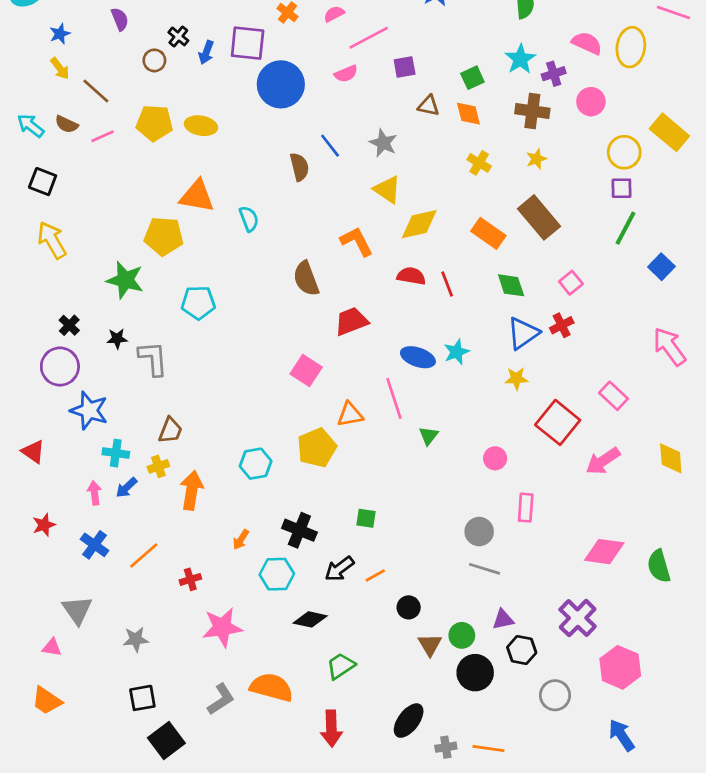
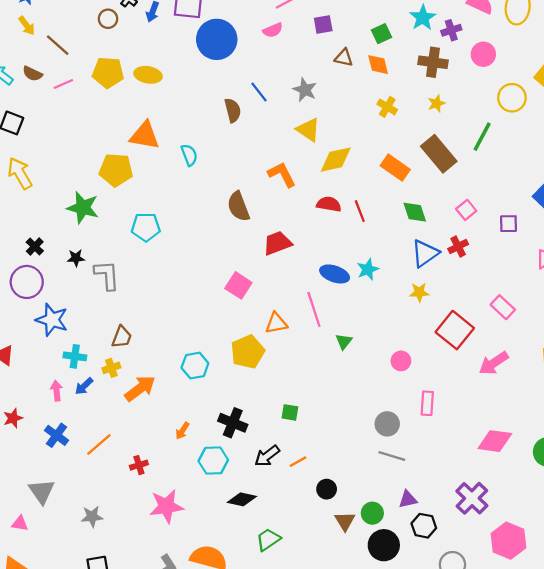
purple square: (622, 188) -> (509, 224), moved
green line: (626, 228) -> (482, 137), moved
orange arrow: (192, 490) -> (140, 388), turned 44

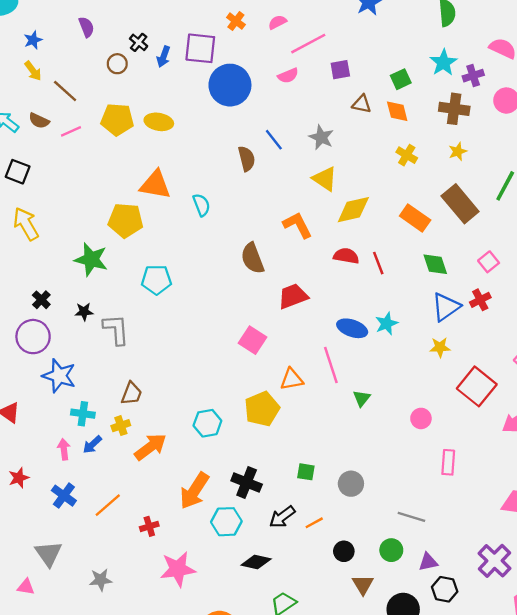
gray circle: (387, 424) -> (351, 484), moved
orange arrow: (182, 431) -> (194, 491), size x2.0
green circle: (372, 513) -> (391, 550), moved

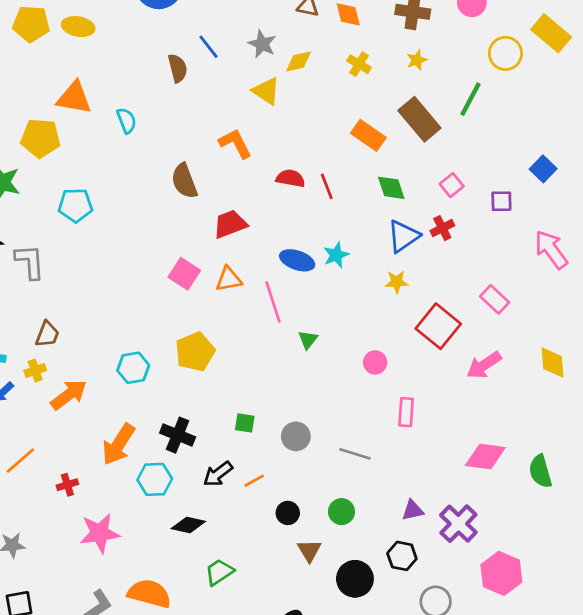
yellow diamond: (353, 210) -> (299, 61), moved, size x0.7
orange triangle: (292, 379) -> (229, 279), moved
gray line: (411, 517) -> (355, 454), moved
purple triangle: (428, 562) -> (413, 510), moved

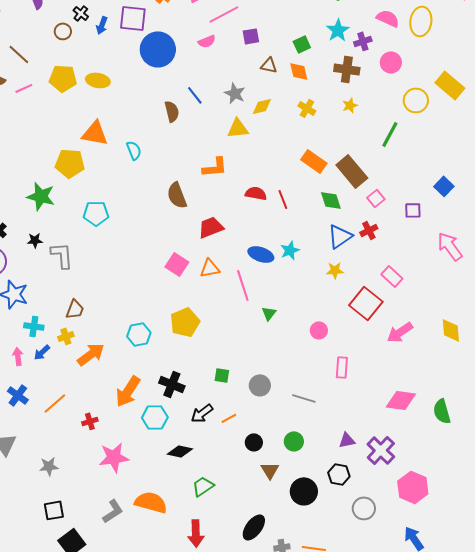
yellow triangle: (266, 91) -> (238, 128), turned -40
brown rectangle: (419, 119) -> (352, 171), moved
orange L-shape: (235, 143) -> (215, 167), turned 112
pink rectangle: (495, 299) -> (392, 276), moved

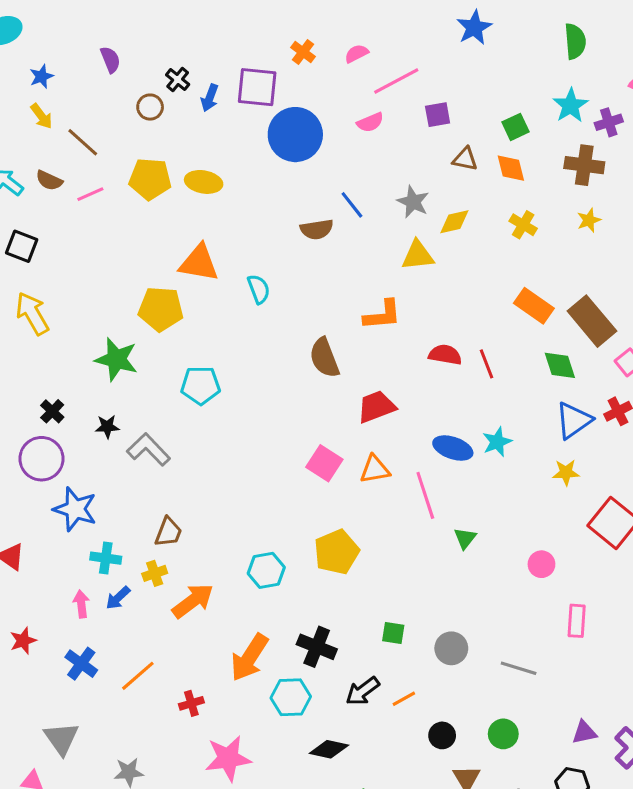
brown semicircle: (172, 111) -> (317, 229), turned 95
gray L-shape: (62, 255) -> (149, 450), turned -40

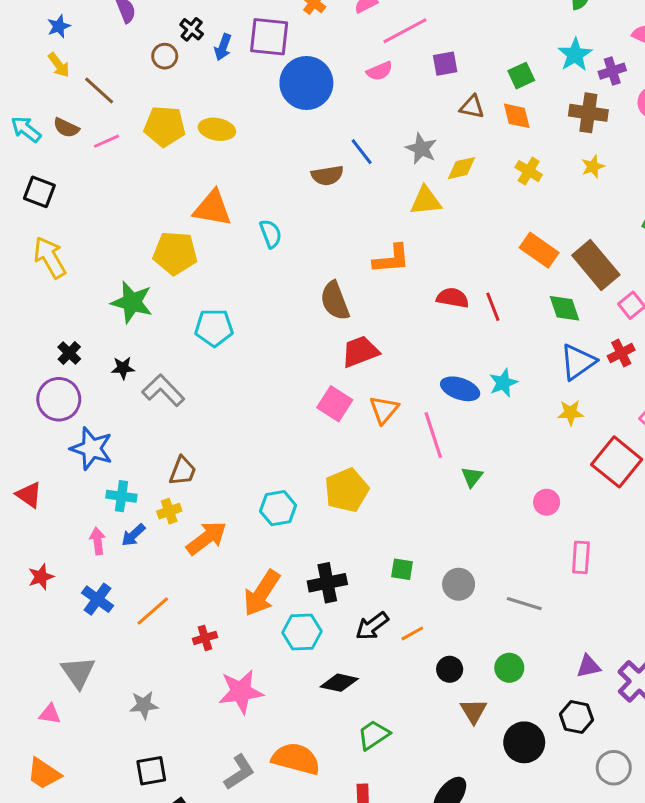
red trapezoid: (376, 407) -> (360, 352), moved
orange triangle: (375, 469) -> (384, 410), turned -40
black cross: (317, 647) -> (327, 583), turned -33

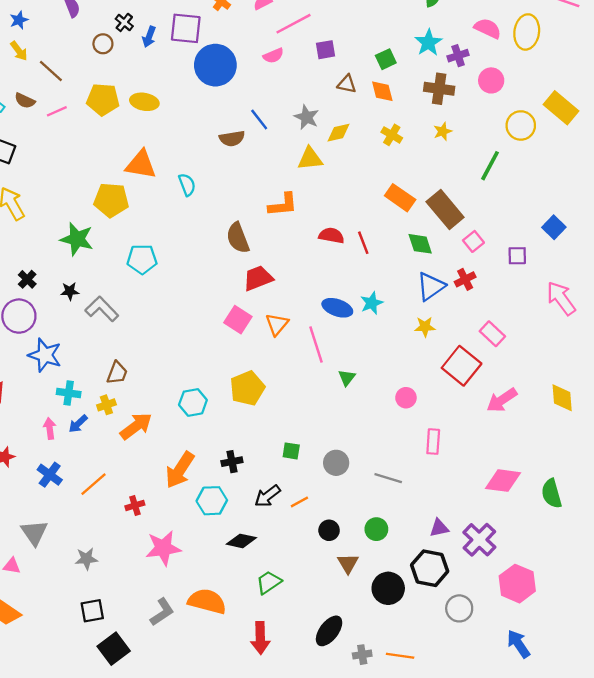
black cross: (327, 583) -> (232, 462), size x0.7
black hexagon: (576, 717) -> (430, 568), size x1.4

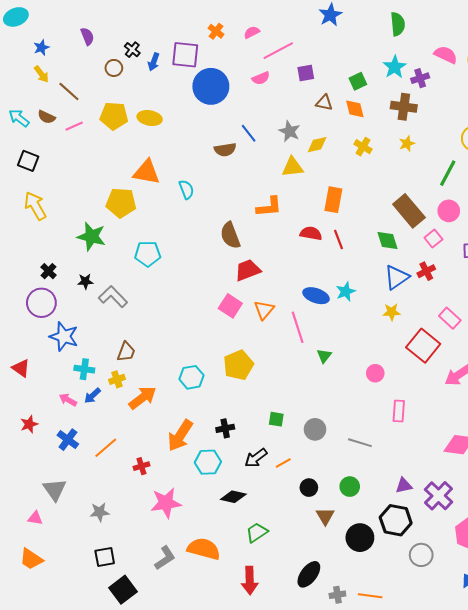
pink circle: (491, 80) -> (449, 211), moved
orange rectangle: (400, 198) -> (333, 200), moved, turned 65
pink arrow: (50, 428) -> (68, 400), turned -54

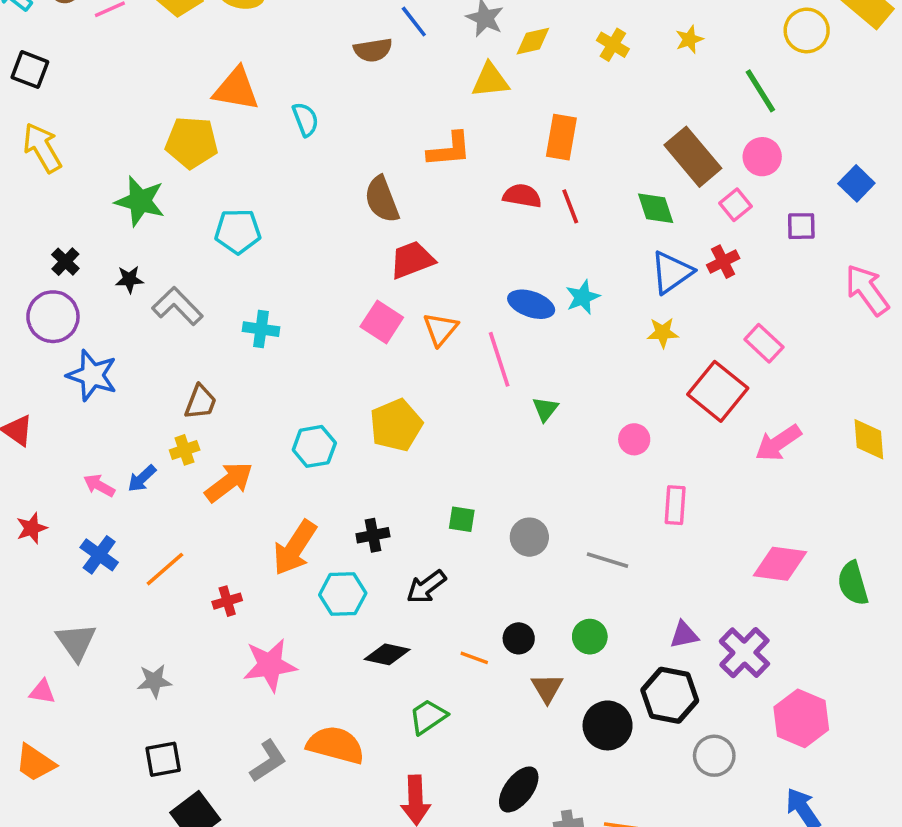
green line: (448, 173) -> (760, 91), turned -60
cyan cross: (84, 369) -> (261, 329), moved
orange line: (283, 463) -> (474, 658), moved, turned 49

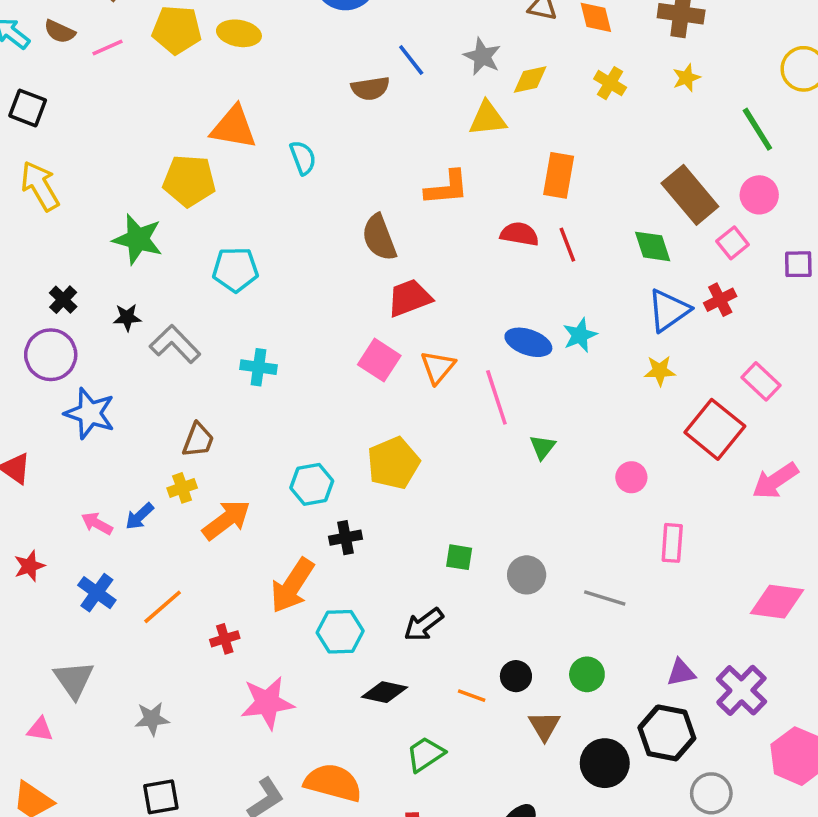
black cross: (373, 535) -> (345, 538), moved

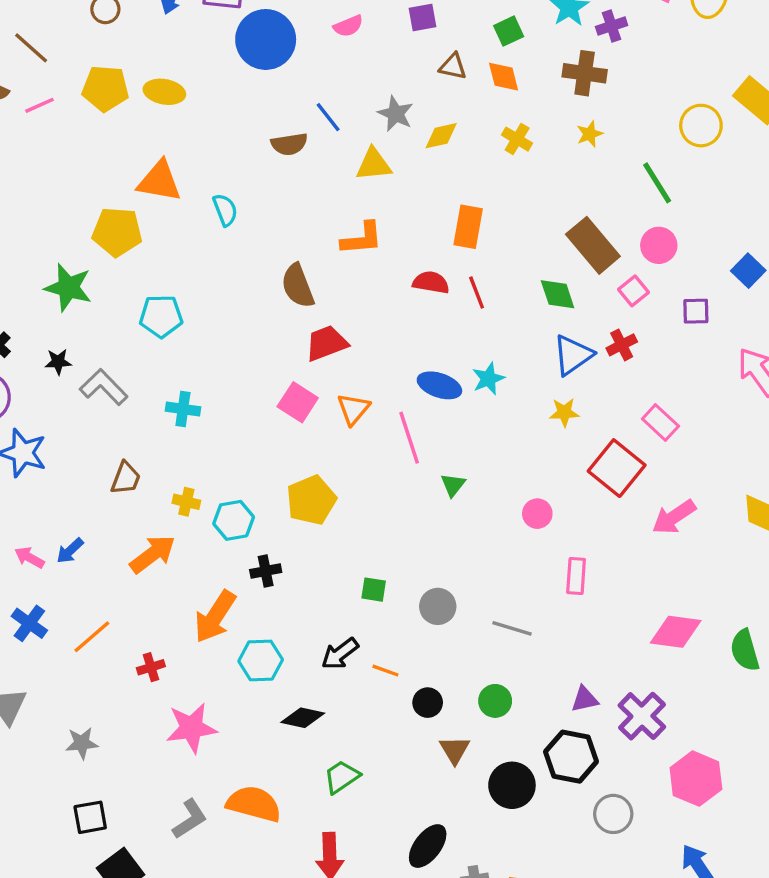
yellow triangle: (488, 119) -> (374, 164), moved
yellow cross: (182, 488) -> (186, 502), moved, turned 32
orange line: (472, 696) -> (385, 671), moved

